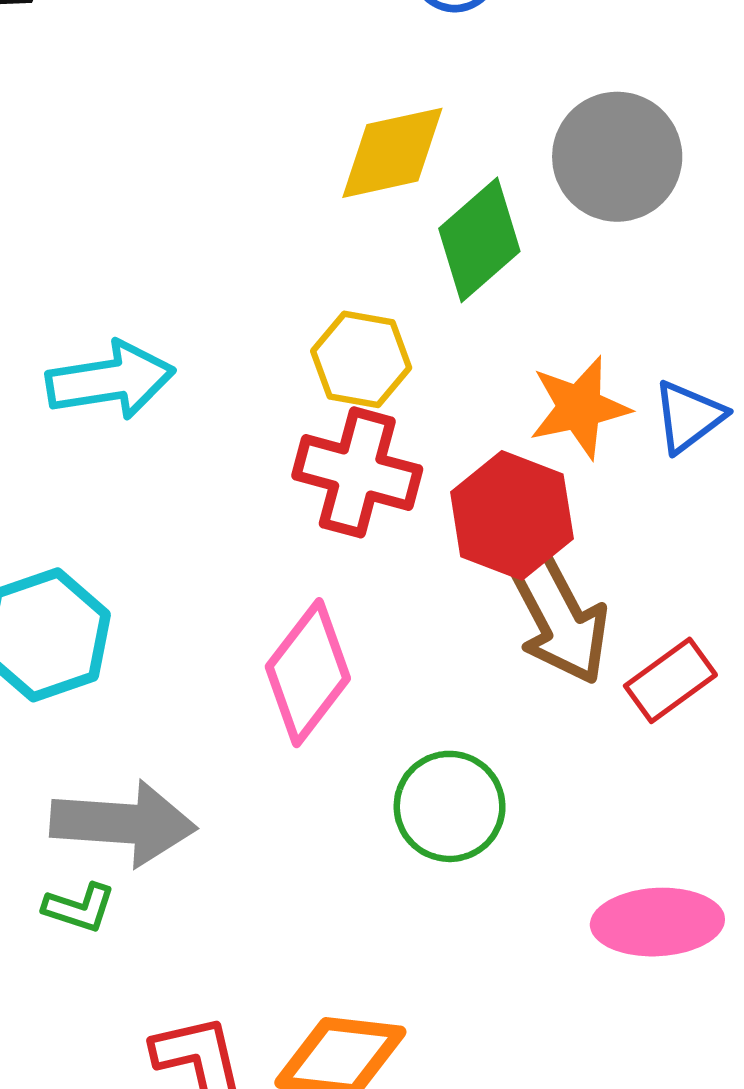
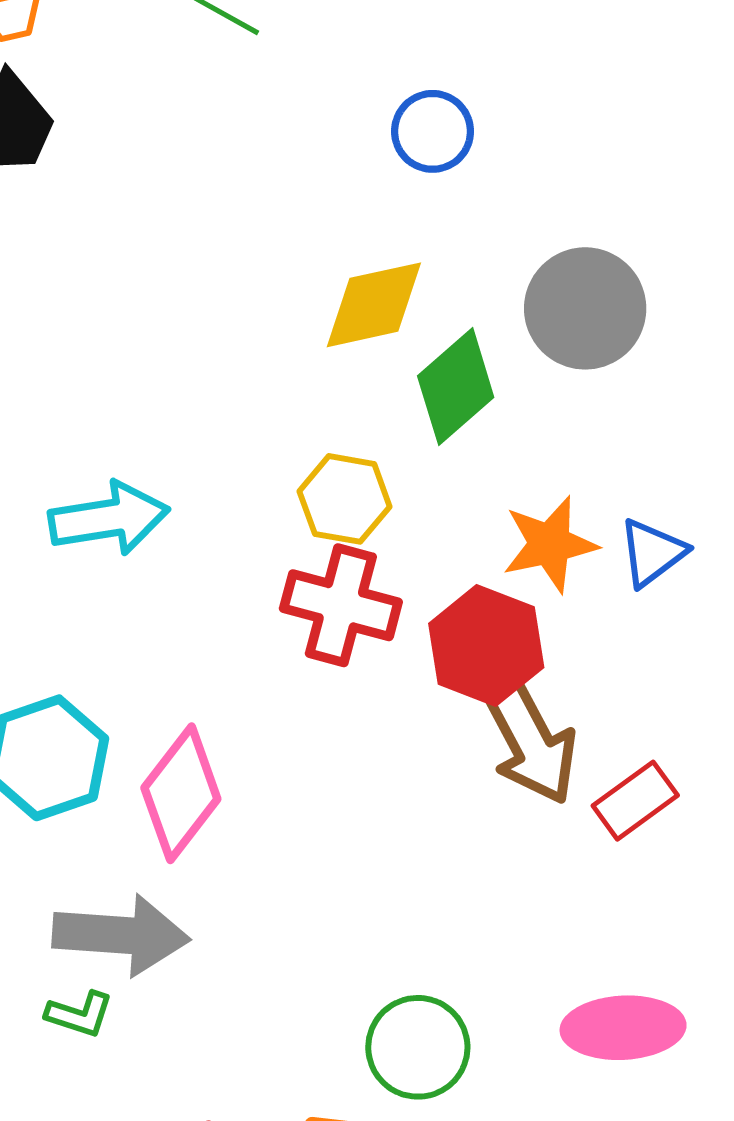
pink diamond: (308, 673) -> (181, 793), moved
green circle: (450, 806) -> (418, 1047), moved

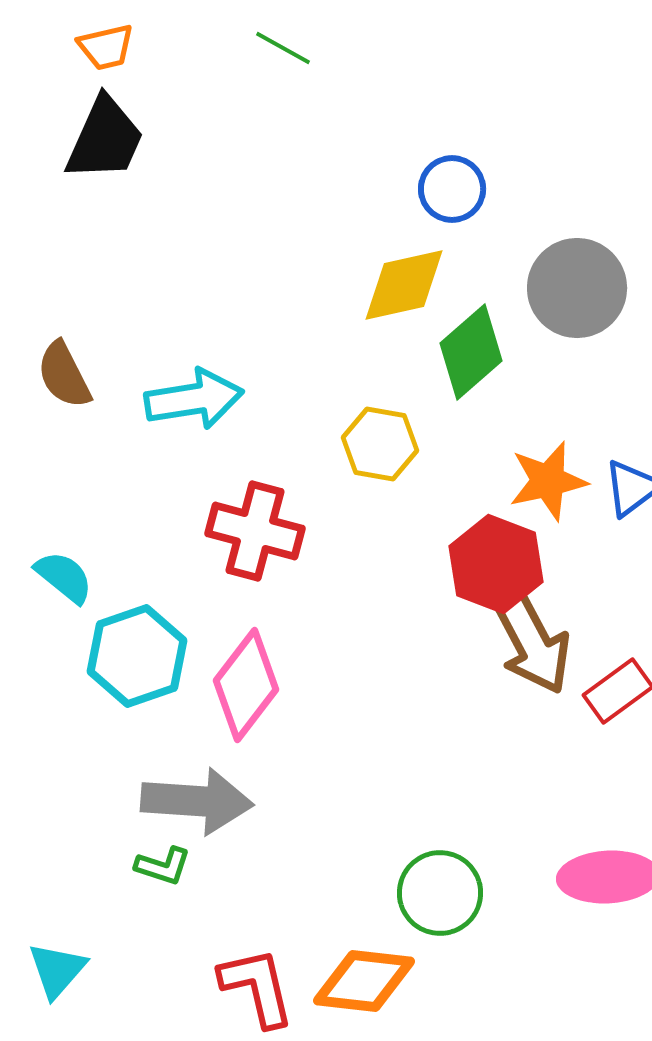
blue circle: (433, 131) -> (452, 189), moved
cyan arrow: (109, 519) -> (194, 399), moved
red cross: (341, 605) -> (255, 531), moved

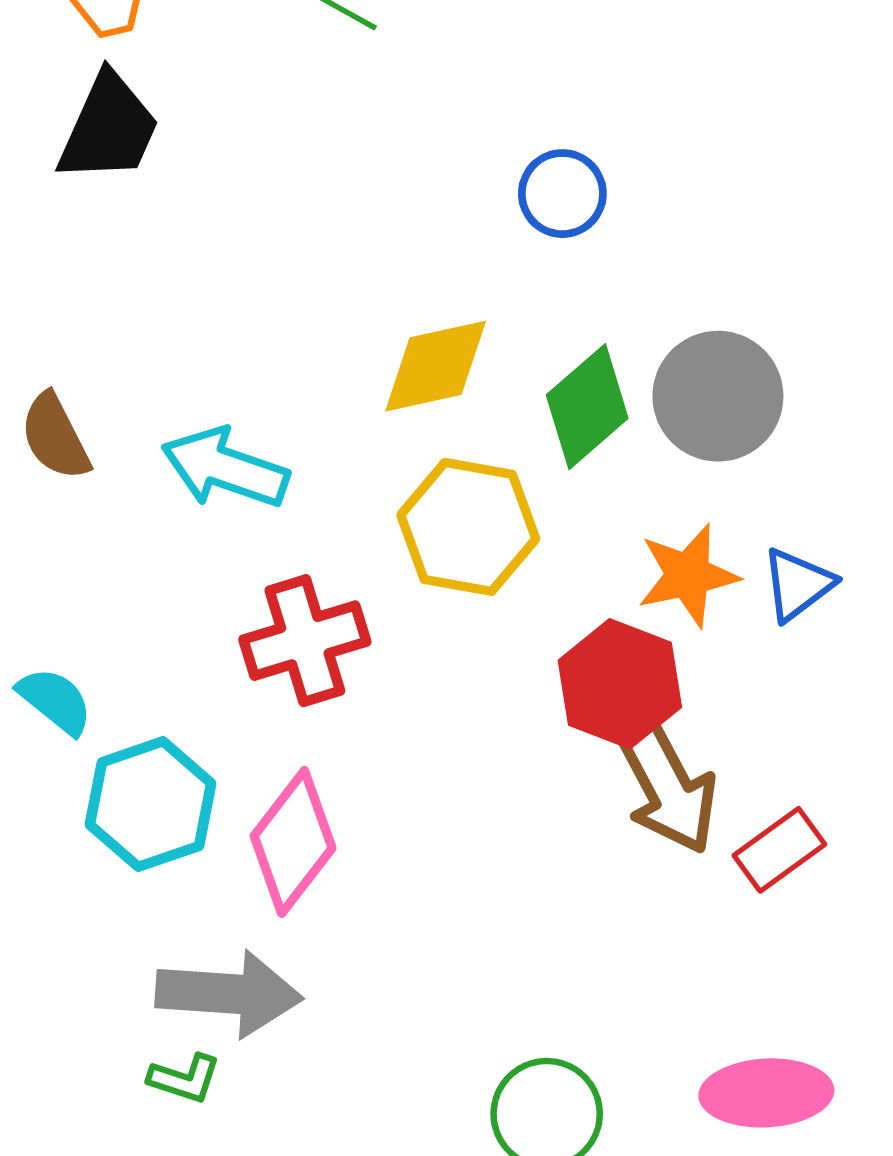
yellow diamond: (404, 285) -> (436, 366), moved
gray circle: (577, 288) -> (718, 396), moved
cyan arrow: (194, 399) -> (225, 468), turned -152
yellow hexagon: (380, 444) -> (468, 527), size x1.4
red cross: (255, 531) -> (305, 641), turned -32

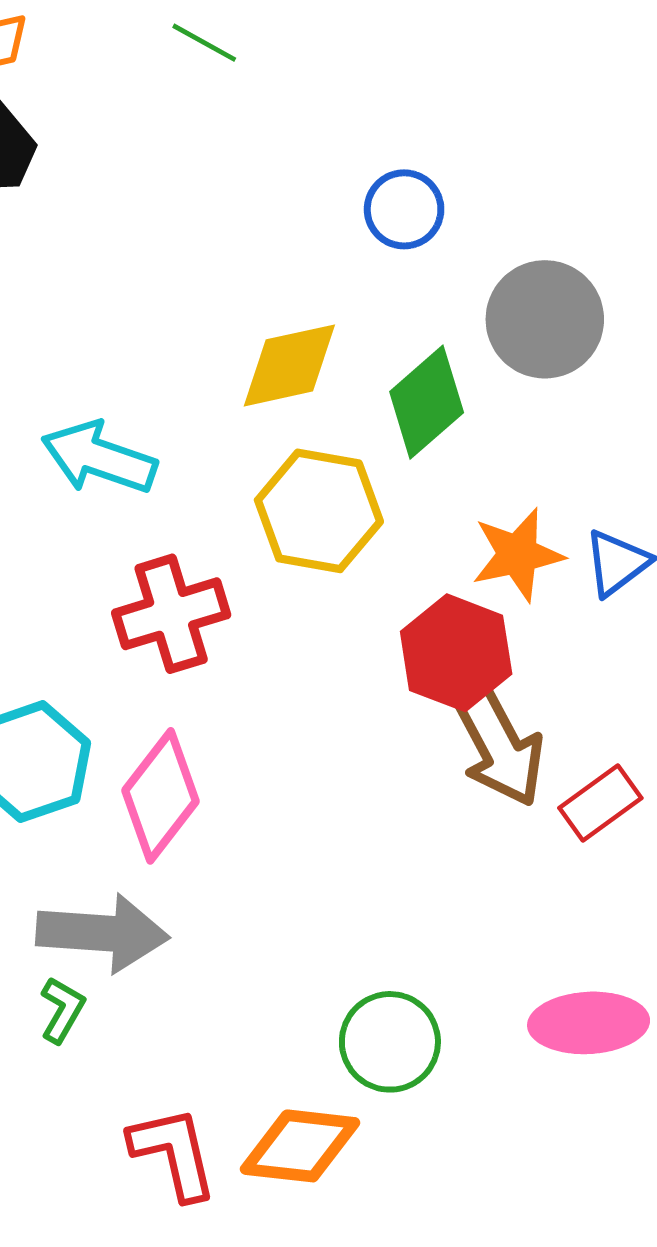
gray circle: (718, 396) -> (545, 319), moved
green L-shape: (185, 1079) -> (62, 1010), turned -78

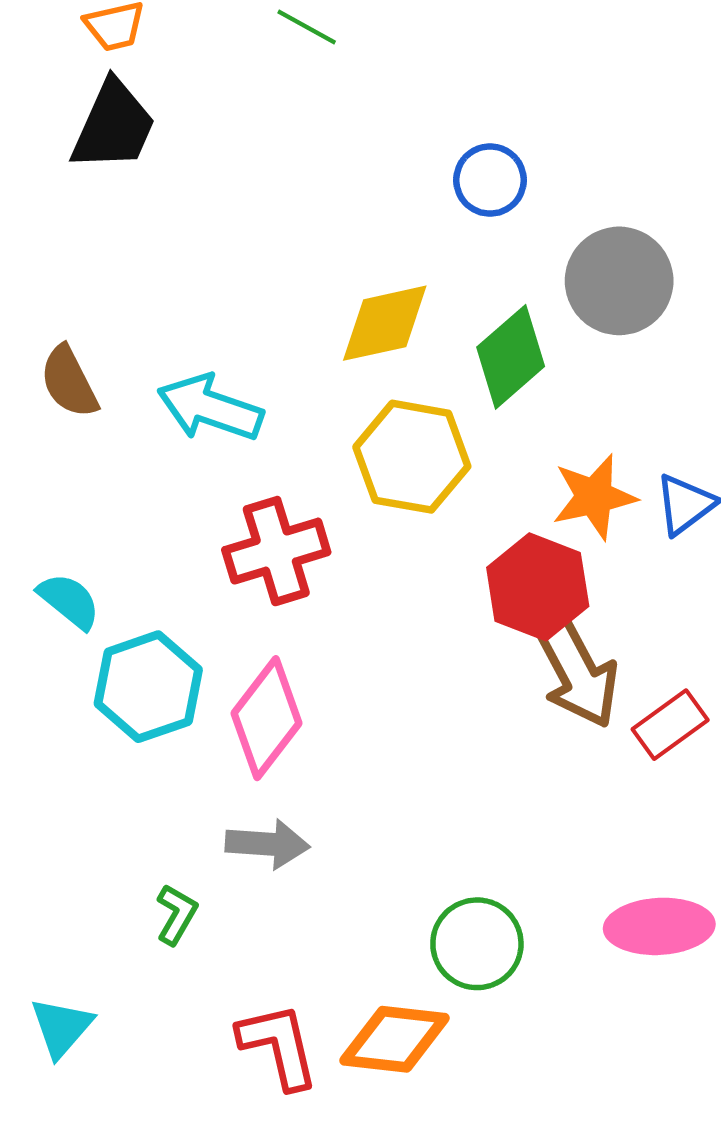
gray arrow: (103, 933) -> (268, 844), moved, size x0.7

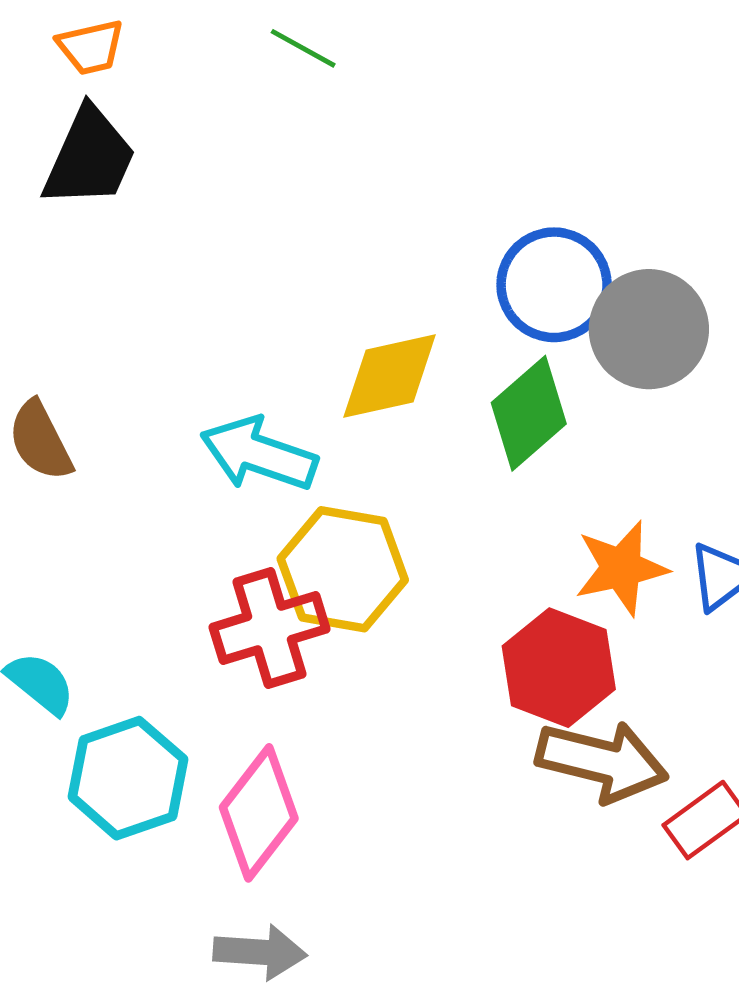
blue circle: (490, 180) -> (554, 285), moved, size x1.4
cyan arrow: (210, 408) -> (259, 454), moved
yellow hexagon: (412, 457) -> (343, 569), moved
brown arrow: (577, 671) -> (602, 761), turned -48

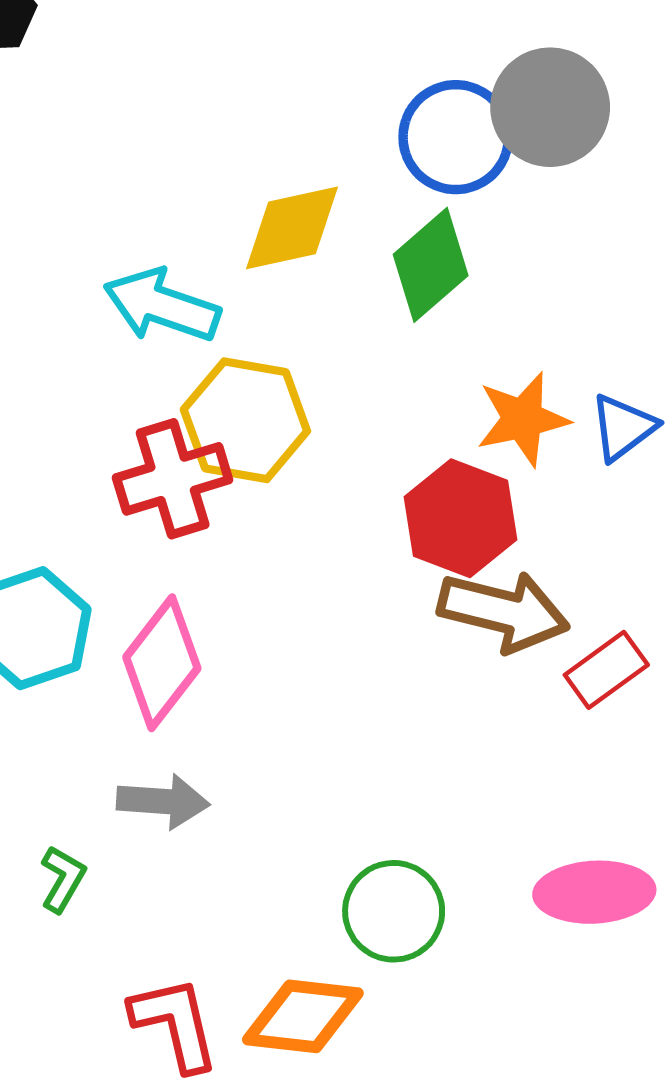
gray circle: (649, 329) -> (550, 107), moved

